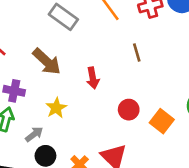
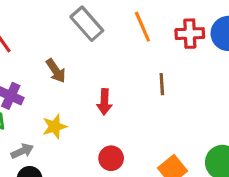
brown arrow: (47, 62) -> (56, 71), size x0.7
red circle: (129, 110) -> (111, 158), moved

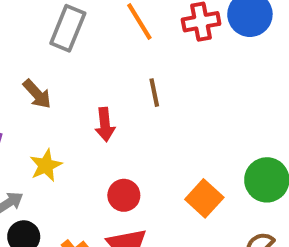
gray rectangle: (87, 24) -> (68, 28), turned 72
brown line: (162, 84) -> (154, 93), moved

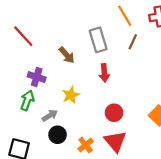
gray rectangle: (68, 28) -> (98, 40), moved, turned -40
brown line: (154, 93) -> (133, 42), moved, turned 35

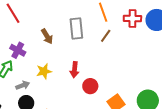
red arrow: (104, 73) -> (74, 70), moved
red circle: (114, 113) -> (90, 86), moved

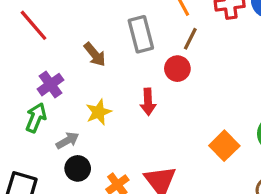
purple cross: (18, 50) -> (51, 85), turned 35
red circle: (90, 86) -> (177, 69), moved

